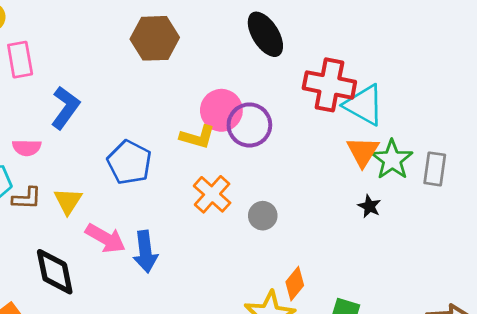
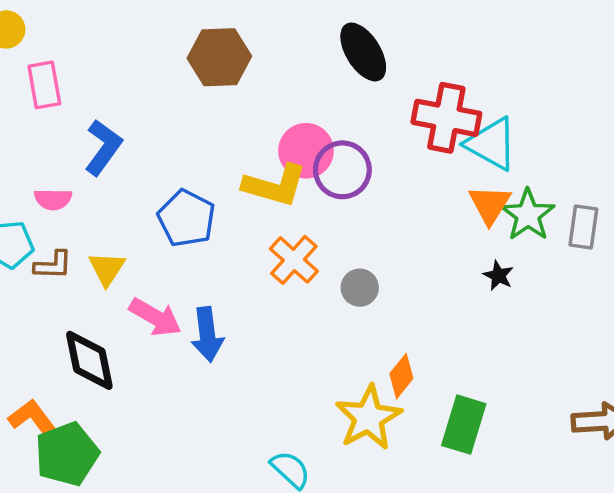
yellow L-shape: (197, 137) -> (275, 185), size x1.4

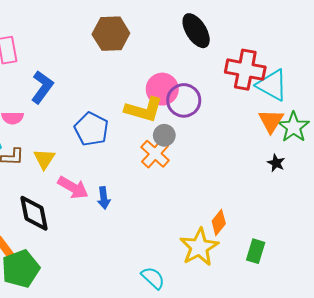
gray circle: (360, 288) -> (164, 135), moved
blue arrow: (207, 334) -> (104, 198), size x0.7
green rectangle: (464, 425) -> (256, 251), size x0.7

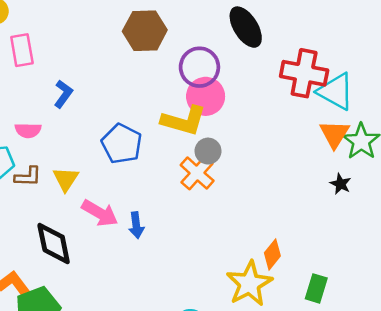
blue L-shape: (42, 87) -> (63, 94), size x0.7
purple circle: (184, 100) -> (199, 67), moved

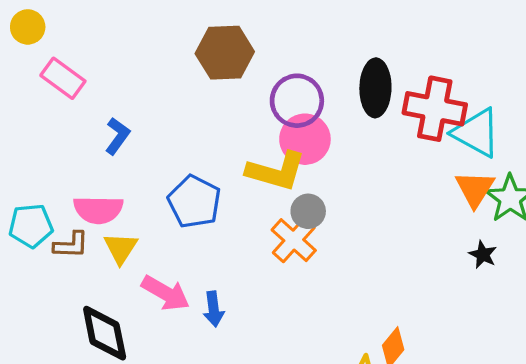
black ellipse: (246, 27) -> (375, 88), moved, turned 33
pink rectangle: (22, 50) -> (63, 78), turned -44
pink semicircle: (28, 130) -> (98, 210), moved, size x1.4

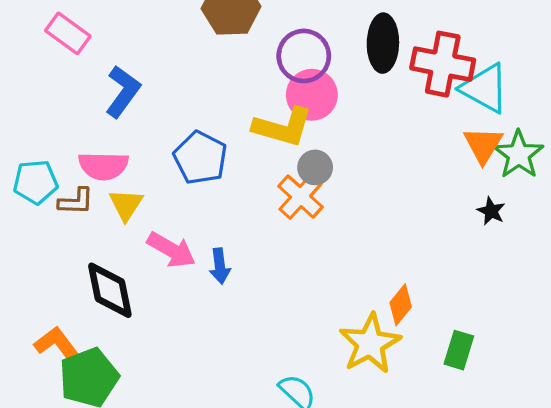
blue L-shape: (117, 136) -> (123, 92), size x1.4

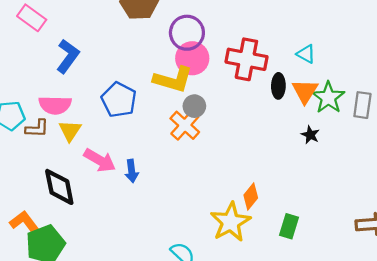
black ellipse: (383, 43) -> (278, 86), moved, size x0.7
red cross: (443, 64) -> (246, 59), moved
cyan triangle: (485, 88) -> (306, 54), size x0.6

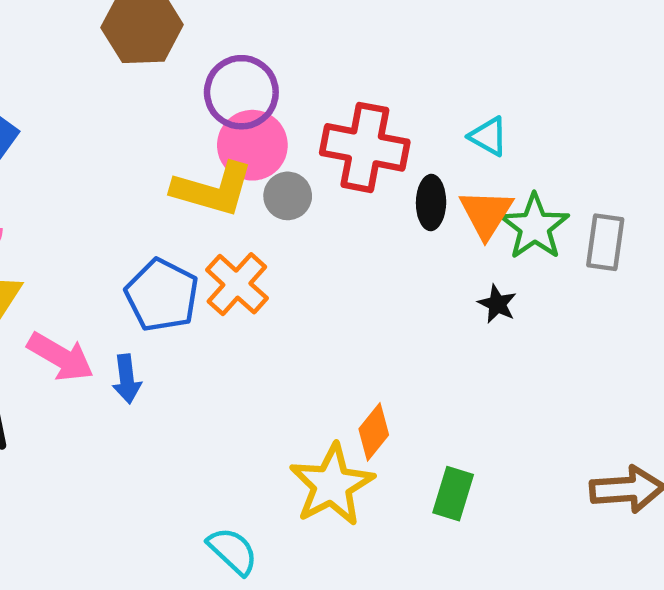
blue pentagon: (119, 100) -> (162, 295), moved
gray circle: (194, 106) -> (288, 196), moved

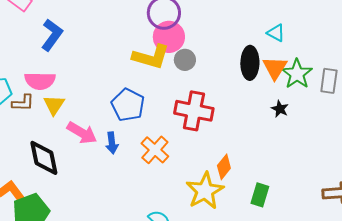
red cross: (365, 147) -> (194, 111), moved
black ellipse: (431, 203) -> (250, 63), size x1.4
orange cross: (237, 284) -> (155, 150), moved

